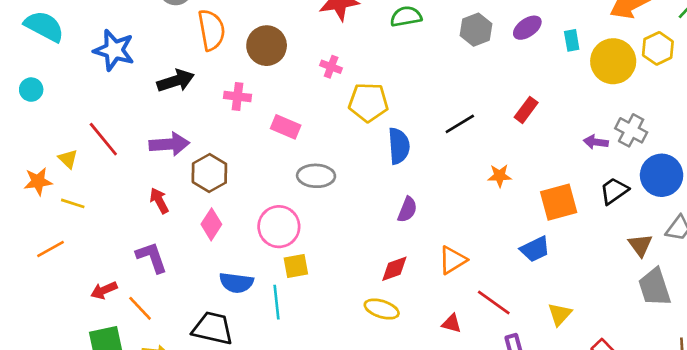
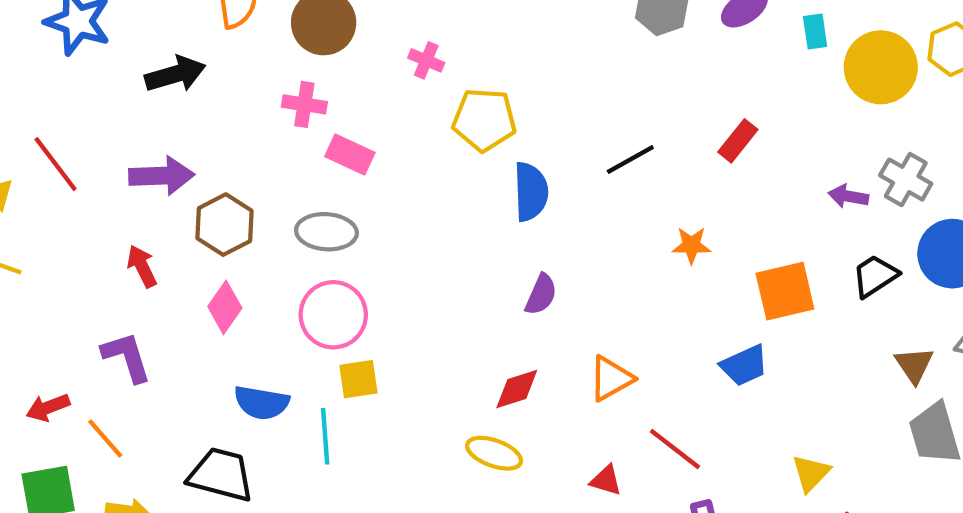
pink cross: (238, 96) -> (304, 104), moved
gray ellipse: (316, 176) -> (326, 232), moved
yellow triangle: (560, 314) -> (811, 473), moved

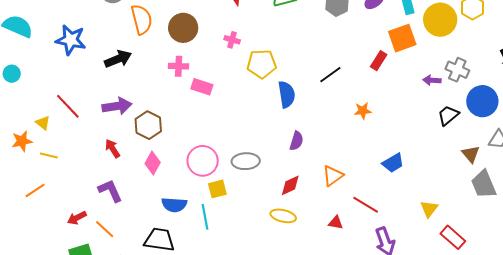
gray ellipse: (326, 232) -> (246, 161), moved
orange square: (785, 291) -> (402, 38), moved

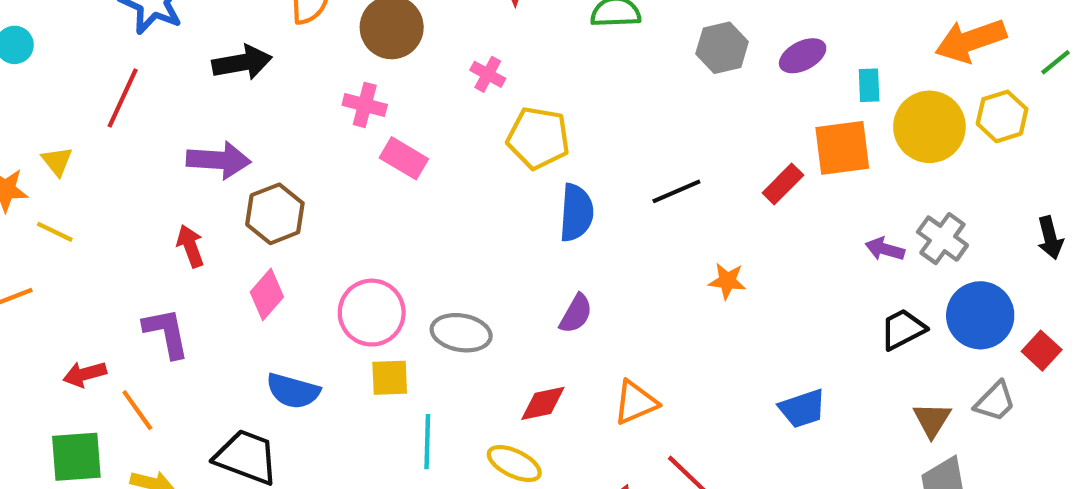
red line: (68, 106) -> (123, 98), moved, turned 56
blue trapezoid: (393, 163) -> (802, 409), moved
cyan line: (205, 217) -> (427, 442), moved

